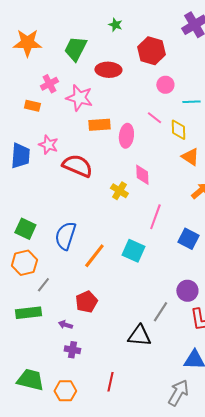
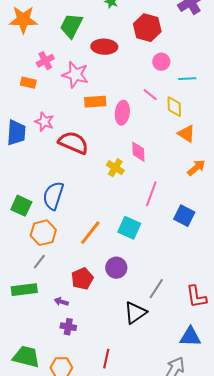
blue semicircle: (65, 236) -> (53, 196), moved
orange hexagon: (24, 263) -> (43, 233), moved
purple circle: (187, 291) -> (116, 268), moved
black triangle: (139, 336) -> (135, 313), turned -40

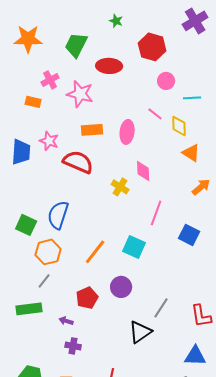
orange rectangle: (95, 102) -> (92, 130), moved

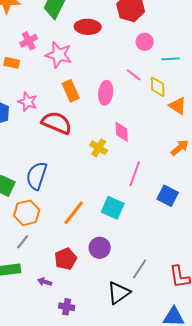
orange rectangle: (92, 130) -> (71, 91), turned 70
orange triangle: (191, 153) -> (178, 106), moved
purple cross: (73, 346) -> (67, 307), moved

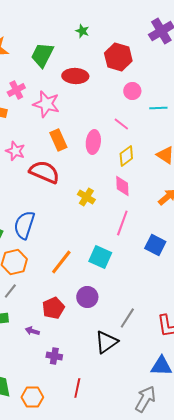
yellow diamond: (158, 87) -> (126, 156), moved, turned 55
pink diamond: (122, 132) -> (122, 186), moved

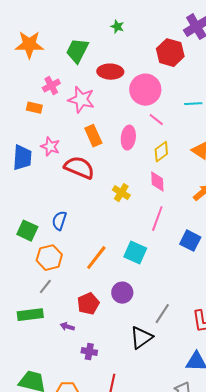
red hexagon: (118, 57) -> (170, 53), moved
pink circle: (132, 91) -> (145, 90), moved, size x1.8
blue semicircle: (24, 225) -> (59, 221), size x0.7

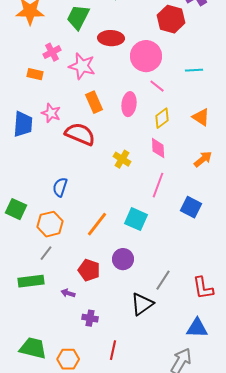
green square: (27, 231) -> (16, 209), moved
red pentagon: (88, 304) -> (89, 270), turned -30

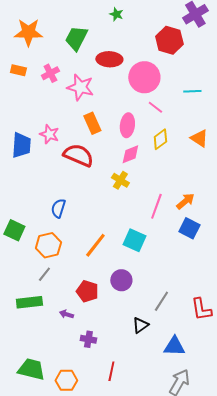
orange rectangle: (35, 74) -> (18, 70), moved
pink diamond: (158, 148) -> (130, 154), moved, turned 70
orange arrow: (203, 159) -> (185, 201), moved
black triangle: (142, 304) -> (140, 325), size x0.7
blue triangle: (197, 328) -> (174, 346), moved

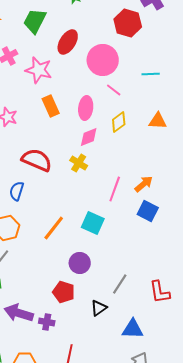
red ellipse: (109, 59) -> (68, 42), turned -60
orange triangle: (199, 138) -> (158, 121), turned -30
red semicircle: (78, 155) -> (37, 160), moved
red pentagon: (87, 291) -> (64, 292), moved
purple arrow: (66, 314) -> (19, 313), moved, size x2.0

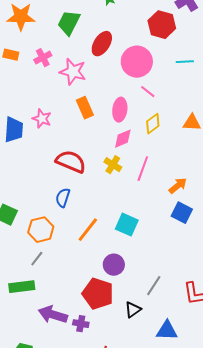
cyan line: (151, 74) -> (185, 62), moved
pink line: (115, 189) -> (143, 169), moved
blue semicircle: (17, 191) -> (63, 198), moved
red pentagon: (64, 292) -> (98, 294), size x1.4

